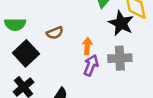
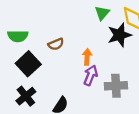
black star: (121, 23) -> (119, 35), turned 30
gray cross: (120, 58) -> (116, 86), moved

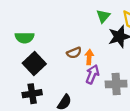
brown semicircle: (56, 44) -> (74, 53), moved
black cross: (26, 96) -> (32, 94), turned 30

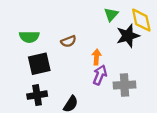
brown semicircle: (74, 53) -> (68, 41), moved
black square: (34, 64) -> (39, 64), turned 30

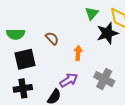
brown semicircle: (68, 41) -> (52, 38), turned -112
purple arrow: (100, 75) -> (69, 80), moved, turned 36
gray cross: (124, 85) -> (104, 79), turned 30

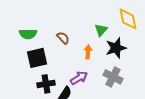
green triangle: (92, 13) -> (101, 30), moved
black star: (107, 33) -> (116, 48), moved
black cross: (23, 88) -> (46, 84), moved

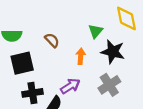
black star: (116, 48) -> (113, 52), turned 30
gray cross: (113, 77) -> (109, 85), turned 30

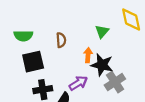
brown semicircle: (52, 40) -> (61, 40), turned 40
black star: (113, 52) -> (102, 65), moved

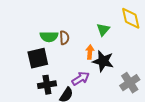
green semicircle: (23, 36) -> (49, 37), moved
gray cross: (115, 82) -> (130, 83), moved

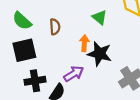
green triangle: (103, 30) -> (100, 17), turned -32
green semicircle: (49, 37) -> (22, 21), moved, turned 42

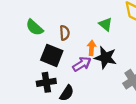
black square: (24, 50) -> (52, 55), moved, turned 35
purple arrow: (74, 74) -> (82, 64), moved

